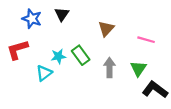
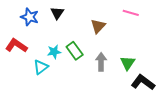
pink line: (146, 40) -> (131, 13), moved
red L-shape: (17, 50) -> (16, 46), turned 50

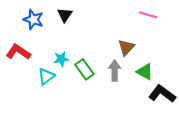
brown triangle: (98, 26) -> (126, 47), moved
green rectangle: (75, 51) -> (84, 69), moved
green triangle: (128, 63) -> (145, 72), turned -35

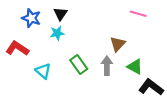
cyan star: (61, 59) -> (57, 33), moved
cyan triangle: (46, 76) -> (43, 71), turned -42

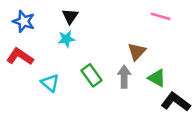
blue star: (31, 18) -> (24, 21), moved

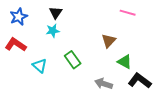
blue star: (24, 21) -> (19, 17), turned 30
gray arrow: (124, 77) -> (104, 84), moved, turned -72

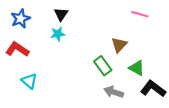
green rectangle: (73, 60) -> (103, 66), moved
cyan triangle: (40, 66) -> (29, 81), moved

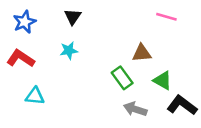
cyan star: (58, 34) -> (69, 51), moved
brown triangle: (119, 45) -> (142, 53), turned 42
cyan triangle: (29, 81) -> (35, 96), turned -35

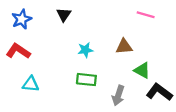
cyan star: (69, 51) -> (85, 50), moved
green rectangle: (122, 78) -> (86, 80), moved, turned -48
gray arrow: (135, 109) -> (118, 95), turned -90

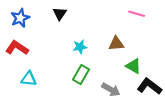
green rectangle: (86, 80) -> (81, 75), turned -66
gray arrow: (118, 95) -> (111, 90), turned -78

